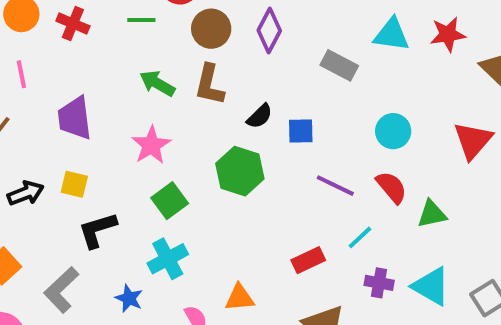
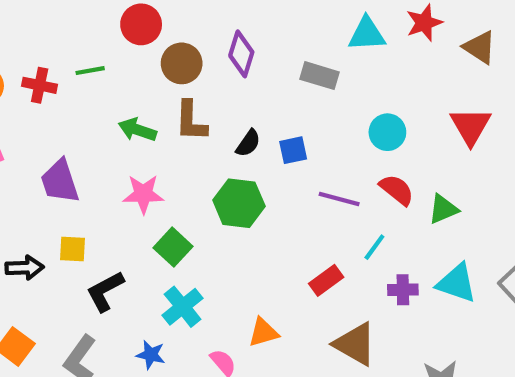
green line: (141, 20) -> (90, 71), moved
pink star: (151, 145) -> (143, 194), turned -30
black arrow: (26, 193) -> (24, 268), turned 30

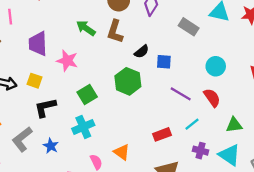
pink star: (143, 194) -> (67, 61), moved
green triangle: (443, 209) -> (234, 125), moved
orange triangle: (263, 332) -> (122, 152), turned 36
blue star: (151, 355) -> (51, 146), moved

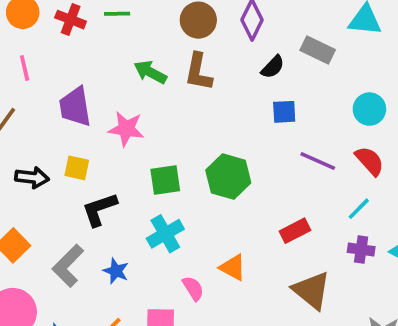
black semicircle: (142, 51) -> (273, 67), moved
green hexagon: (128, 81) -> (228, 177), moved
green square: (87, 94) -> (165, 180), turned 30
cyan line: (192, 124) -> (359, 209), moved

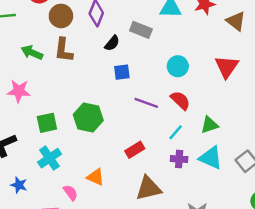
brown triangle: (312, 290) -> (149, 188), turned -48

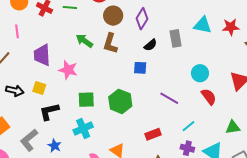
gray rectangle: (141, 30) -> (176, 38), turned 48
blue square: (122, 72) -> (140, 68), moved
red semicircle: (180, 100) -> (209, 97), moved
green triangle: (209, 125) -> (233, 127), moved

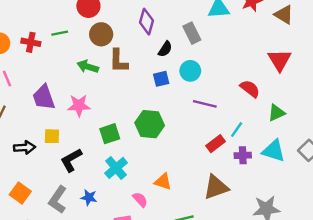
brown circle: (113, 16) -> (101, 34), moved
cyan circle: (200, 73) -> (190, 71), moved
green triangle: (233, 127) -> (276, 113), moved
red rectangle: (153, 134) -> (216, 144), moved

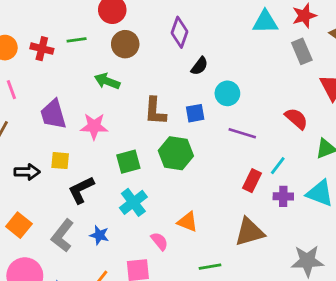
gray rectangle: (192, 33) -> (302, 51), moved
brown L-shape: (118, 61) -> (155, 111), moved
blue square: (161, 79) -> (195, 113), moved
red rectangle: (216, 144) -> (252, 181), turned -30

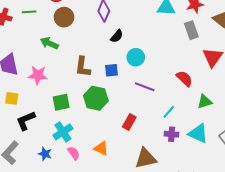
red rectangle: (252, 181) -> (129, 122), moved
blue star: (99, 235) -> (45, 154), moved
pink semicircle: (159, 241) -> (74, 153), moved

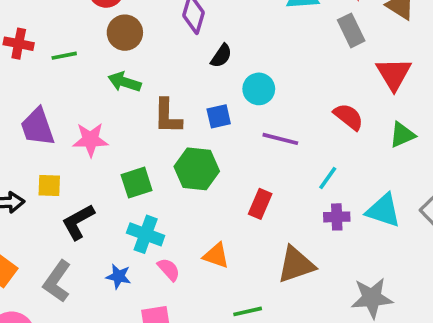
green line: (29, 12) -> (64, 56), moved
green arrow: (49, 43) -> (124, 82), moved
green triangle: (205, 102) -> (402, 135), moved
cyan cross: (63, 132) -> (146, 234), turned -30

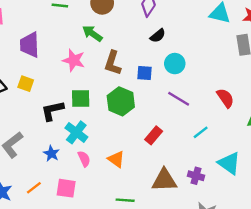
pink star: (90, 140) -> (74, 60), moved
purple cross: (337, 217) -> (196, 176), moved
black L-shape: (78, 222) -> (52, 111), moved

